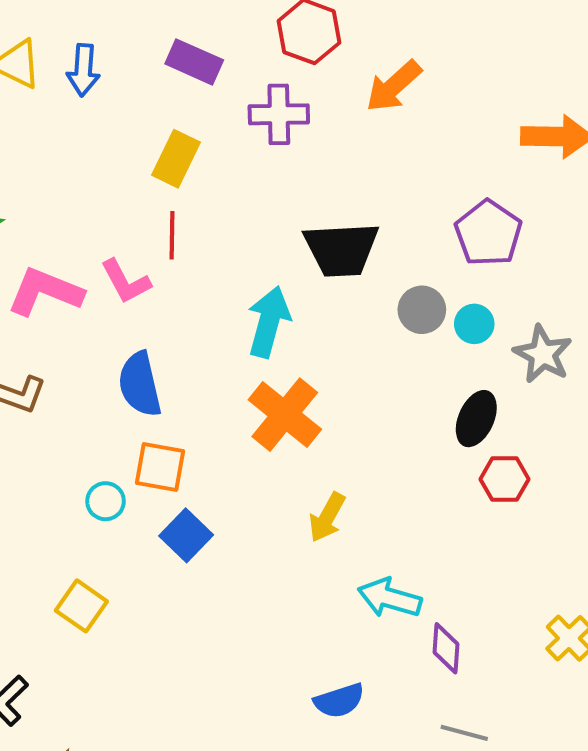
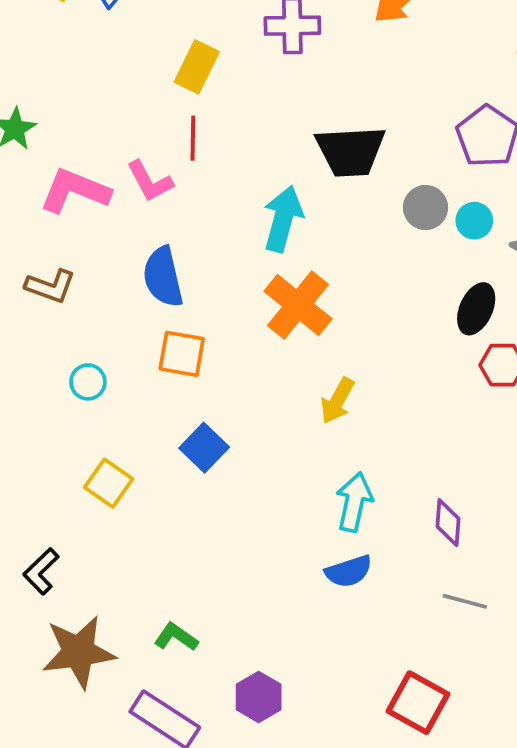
cyan circle: (106, 501) -> (88, 382), moved
blue square: (186, 535) -> (204, 448), moved
cyan arrow: (390, 598) -> (354, 502), moved, turned 86

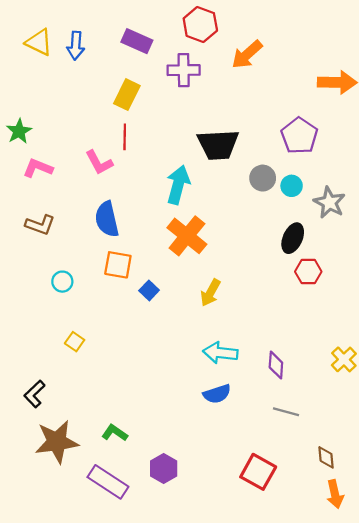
pink L-shape: (75, 191) -> (38, 168), moved, size x0.7
blue square: (204, 448) -> (149, 290), moved, size x0.7
yellow square: (109, 483) -> (75, 342), size x0.7
cyan arrow: (354, 502) -> (220, 353), turned -96

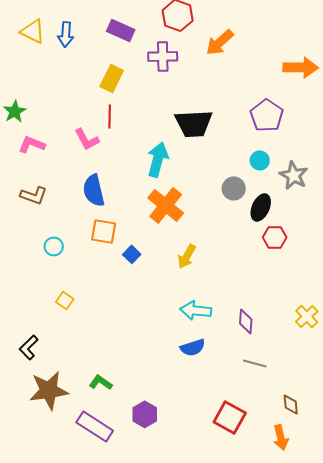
gray circle: (263, 178) -> (234, 188), moved
orange arrow: (335, 494) -> (281, 437), moved

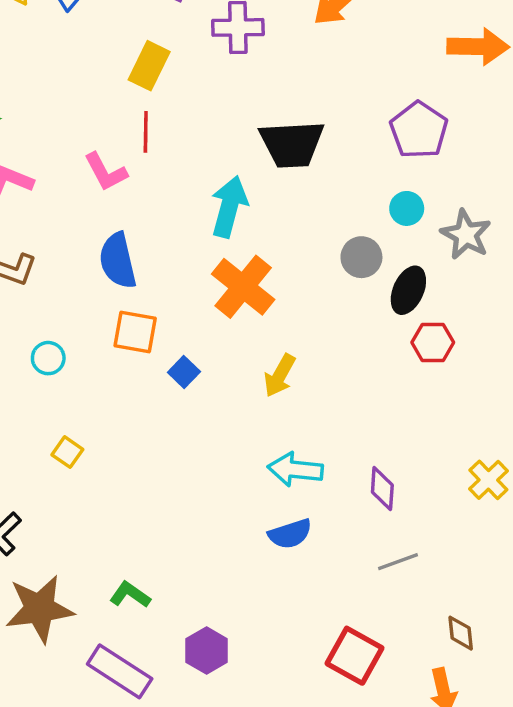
gray line: (255, 363) -> (398, 562), turned -35

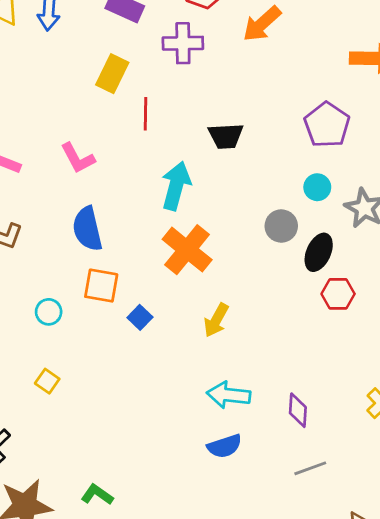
red line: (146, 132) -> (146, 114), moved
black trapezoid: (292, 144) -> (226, 136), size x0.7
cyan circle: (48, 358) -> (49, 312), moved

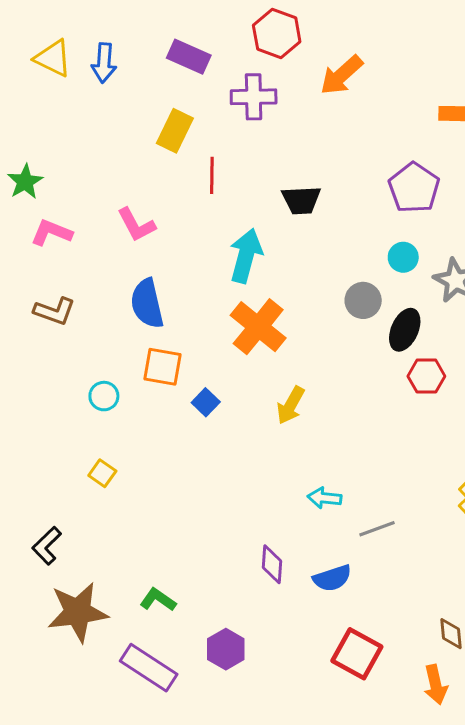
cyan arrow: (229, 395) -> (324, 498), moved, size x0.7
purple diamond: (298, 410) -> (272, 564), moved
blue semicircle: (224, 446) -> (332, 578), moved
gray line: (310, 468) -> (377, 529), moved

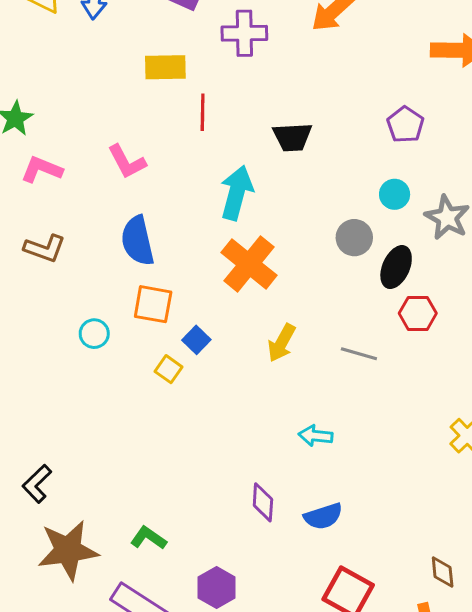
yellow rectangle: (175, 131) -> (165, 67), turned 63
purple pentagon: (414, 188) -> (405, 125), size x0.7
yellow square: (102, 473) -> (169, 369), moved
gray line: (377, 529) -> (359, 354), moved, turned 36

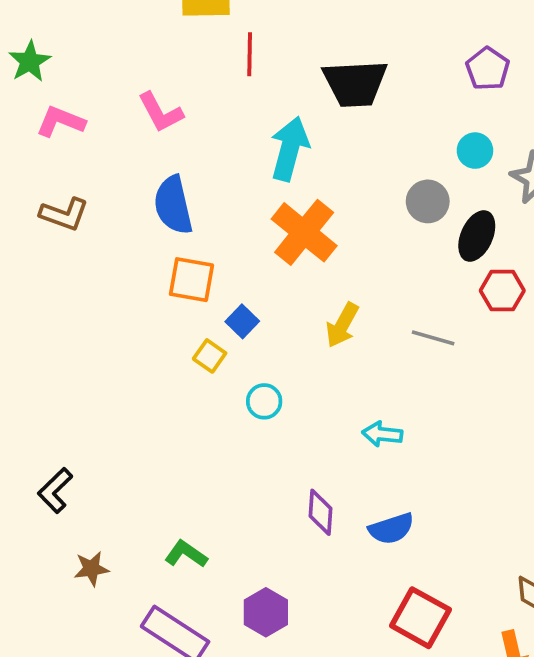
black trapezoid: (292, 137) -> (355, 83), size x1.4
cyan circle: (94, 334) -> (264, 401), moved
brown star: (68, 550) -> (91, 569), size x0.5

